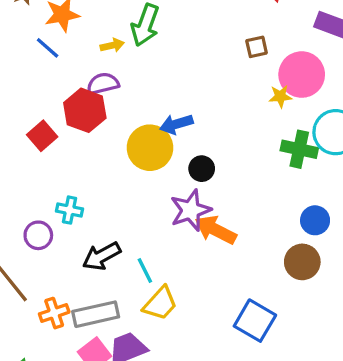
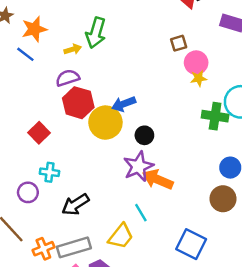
pink circle: (302, 75) -> (196, 63), moved, size x0.7
red hexagon: (85, 110) -> (78, 103), moved
red square: (42, 136) -> (39, 133), moved
cyan line: (145, 270) -> (141, 213), moved

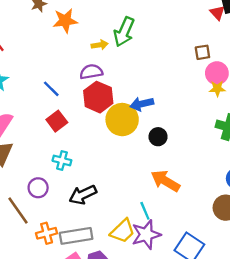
blue line: (25, 54) -> (51, 89), moved
purple star: (138, 166) -> (146, 235), moved
purple circle: (28, 192) -> (38, 188), moved

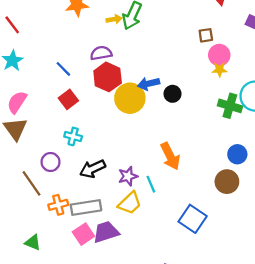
yellow arrow: (100, 45) -> (114, 19), moved
black circle: (158, 137) -> (173, 94), moved
orange arrow: (165, 181) -> (170, 156), turned -148
purple star: (146, 235) -> (128, 176), moved, size x0.7

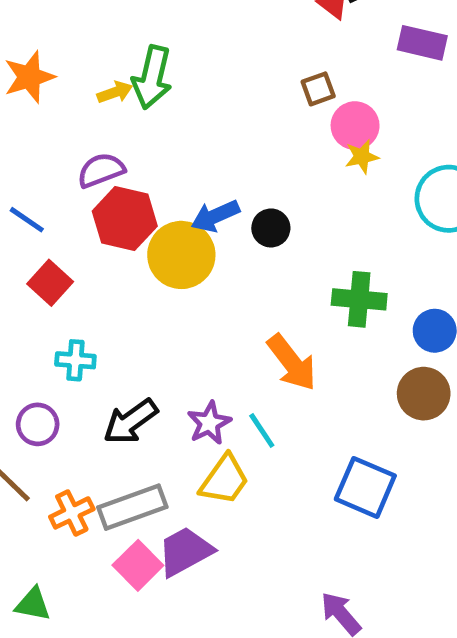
green cross: (230, 106) -> (359, 299), moved

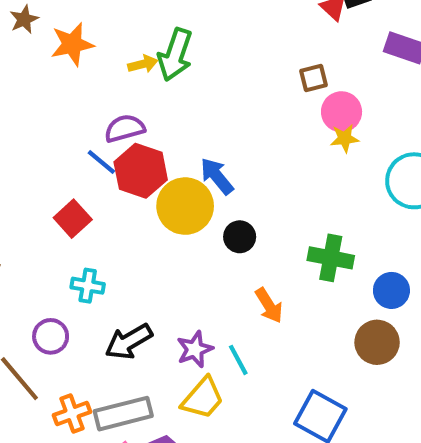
blue arrow: (215, 216) -> (217, 176), turned 69
blue line: (27, 220) -> (101, 162), moved
black circle: (271, 228) -> (240, 237), moved
orange arrow: (292, 363) -> (269, 305), size x0.7

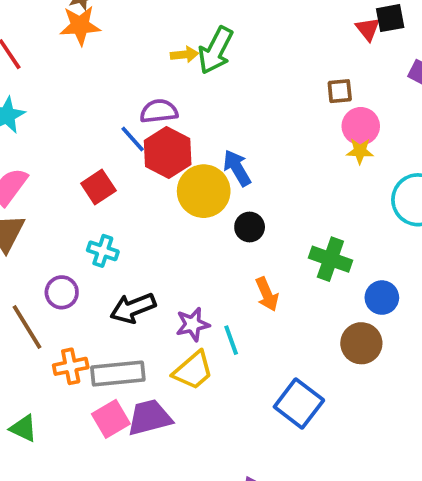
orange star: (72, 44) -> (80, 26), moved

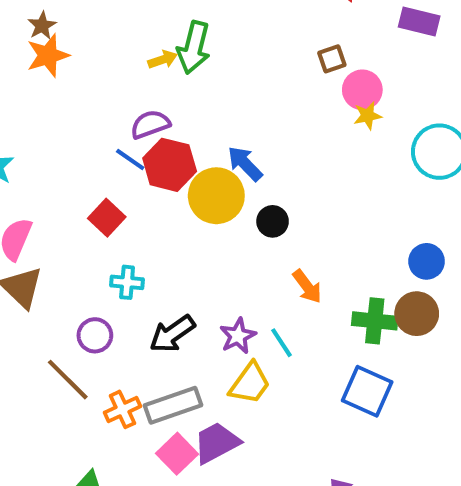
green cross: (330, 259) -> (375, 321), moved

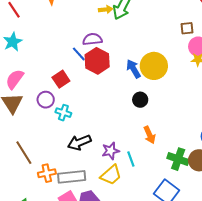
yellow circle: (216, 196) -> (154, 66), moved
purple circle: (95, 335) -> (46, 100), moved

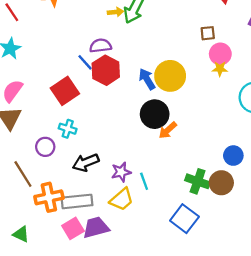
red square: (61, 79) -> (65, 91), size x1.4
purple circle: (46, 100) -> (45, 147), moved
black circle: (140, 100) -> (155, 114), size x1.6
orange arrow: (150, 135) -> (168, 130), moved, turned 72
orange cross: (47, 173) -> (49, 197), size x1.4

